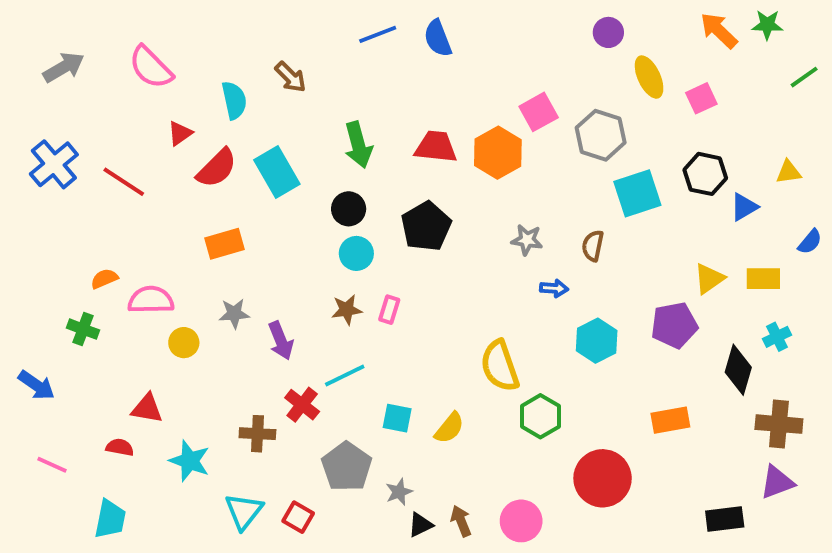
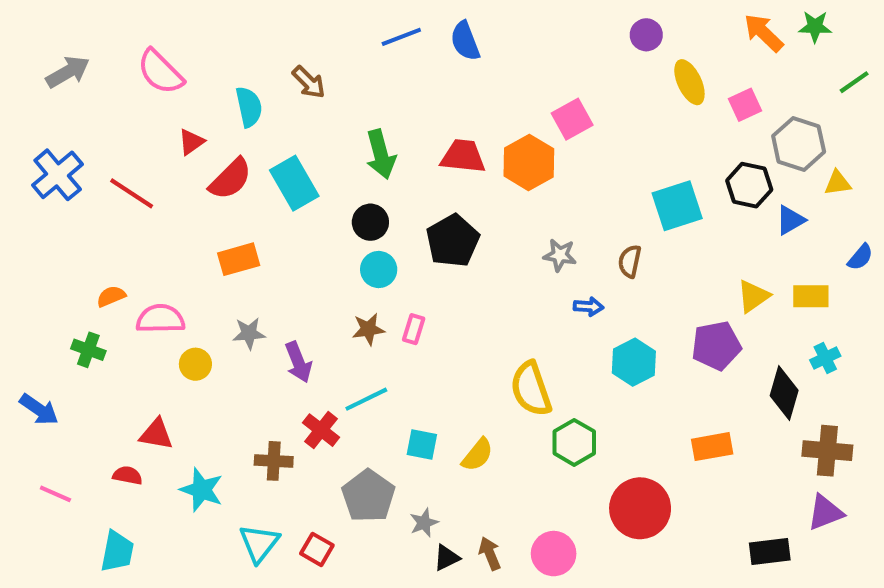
gray hexagon: (601, 135) -> (799, 144), moved

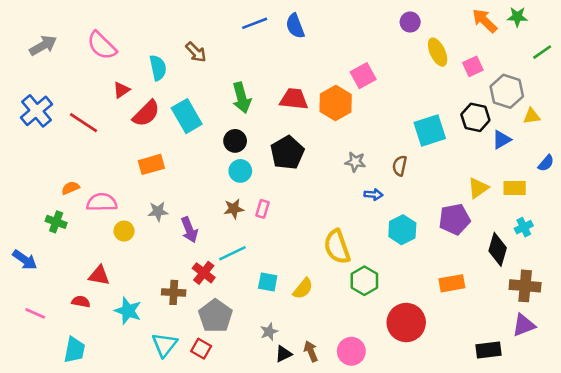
gray pentagon: (368, 496) -> (215, 316), moved

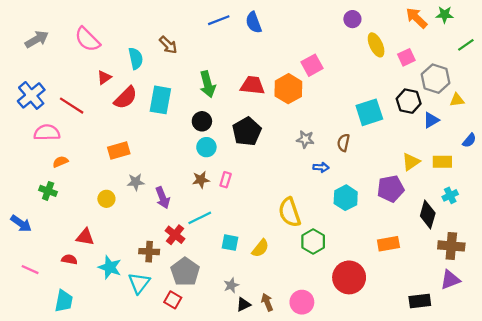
cyan rectangle: (187, 116) -> (160, 100), turned 40
orange rectangle: (151, 164) -> (119, 151), moved
pink semicircle: (102, 202) -> (47, 133), moved
cyan triangle: (165, 345) -> (139, 283), moved

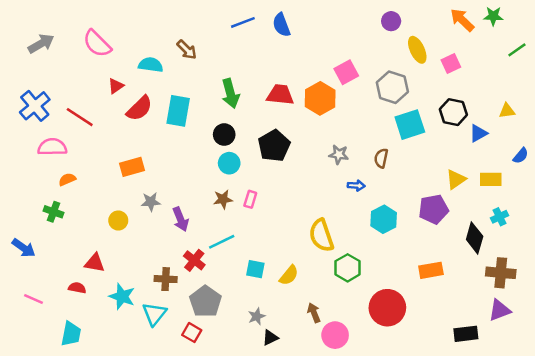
cyan semicircle: (136, 58) -> (151, 65), turned -70
gray hexagon: (436, 79) -> (392, 87), moved
brown arrow: (267, 302) -> (314, 313), moved

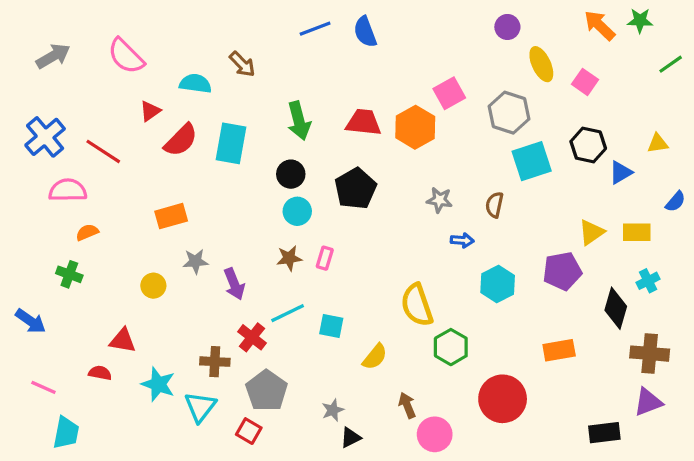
pink square: (451, 64) -> (585, 82), turned -30
cyan square: (255, 269) -> (331, 326), moved
cyan trapezoid: (71, 334) -> (66, 433), moved

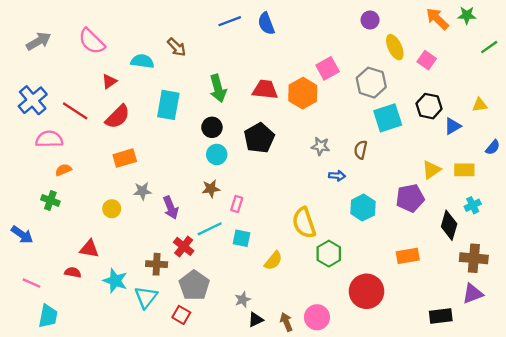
red semicircle: (181, 140) -> (118, 117), moved
pink rectangle: (325, 258) -> (237, 204), moved
brown arrow: (407, 405) -> (286, 322), moved

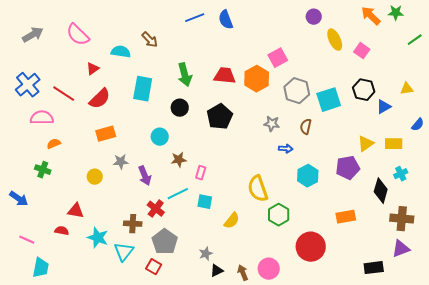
gray hexagon: (371, 83) -> (297, 91), moved
cyan circle: (217, 154) -> (160, 137), moved

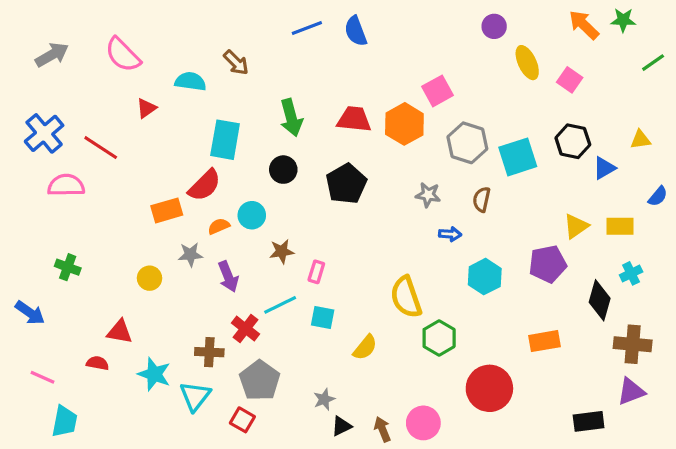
red semicircle: (100, 99) -> (205, 185), moved
orange semicircle: (54, 144) -> (219, 226), moved

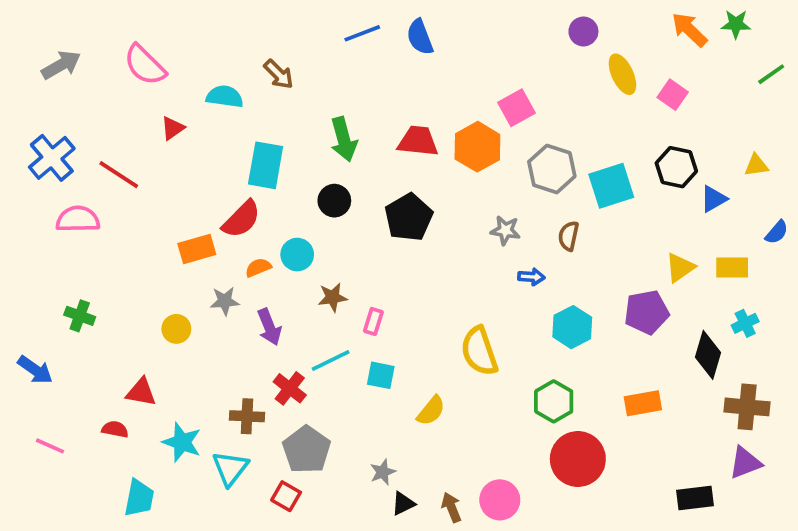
green hexagon: (439, 338) -> (554, 401), moved
cyan trapezoid: (65, 421) -> (139, 498), moved

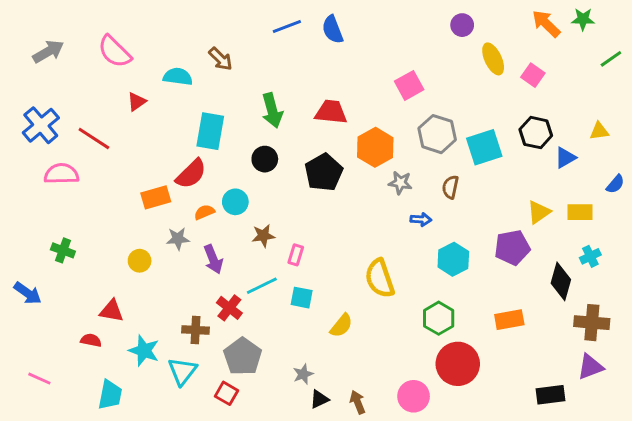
orange hexagon: (477, 147) -> (375, 147), moved
pink line: (50, 446) -> (39, 379), moved
pink circle: (500, 500) -> (414, 396), moved

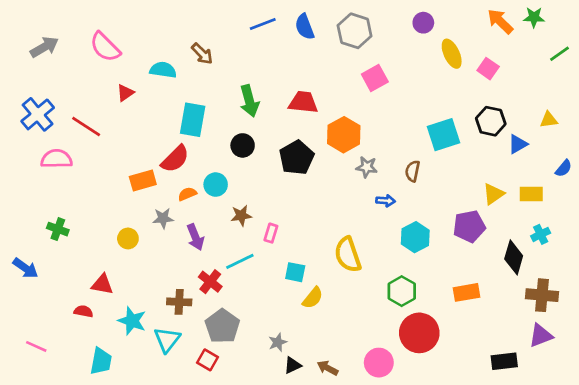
gray hexagon: (437, 134) -> (355, 31), moved
cyan square: (302, 298) -> (295, 272), moved
brown arrow: (358, 402) -> (328, 368), turned -40

